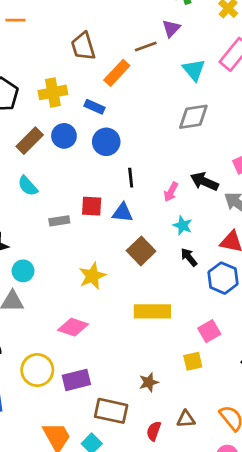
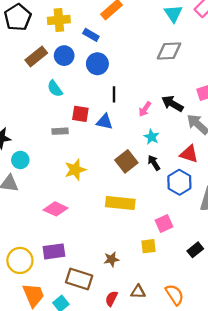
cyan semicircle: (28, 186) -> (55, 89), moved
gray rectangle: (59, 221) -> (60, 131), moved
brown square: (141, 251) -> (126, 161), moved
yellow circle: (37, 370) -> (20, 260), moved

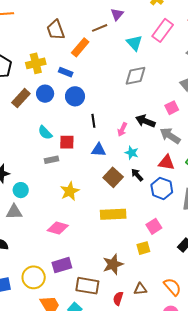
cyan semicircle: (55, 89) -> (45, 133), moved
blue triangle: (105, 122) -> (99, 150), moved
brown star: (111, 259) -> (113, 264), size x1.5

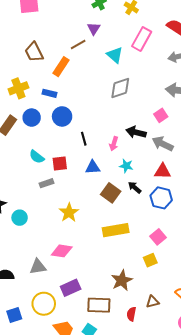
gray triangle: (14, 212) -> (38, 267), moved

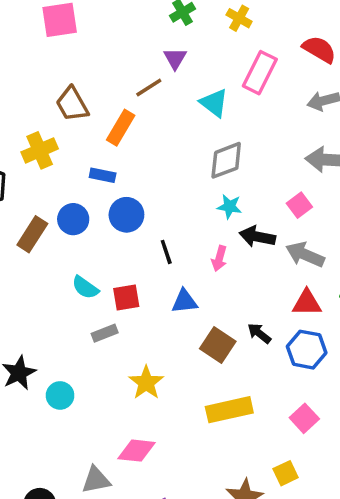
yellow cross: (18, 88) -> (40, 150), moved
cyan star: (126, 166) -> (230, 207), moved
yellow square: (150, 260) -> (286, 473), moved

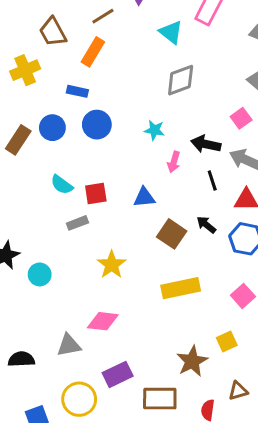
brown line: (149, 87) -> (103, 16), moved
cyan star: (230, 207) -> (154, 130), moved
black line: (166, 252) -> (212, 181), moved

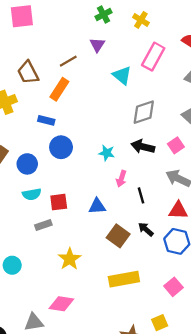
gray diamond: (181, 80) -> (144, 112), moved
blue circle: (52, 128) -> (27, 164), moved
black arrow: (206, 144) -> (143, 147), moved
black line: (212, 181) -> (141, 195), moved
cyan semicircle: (62, 185) -> (32, 194), turned -48

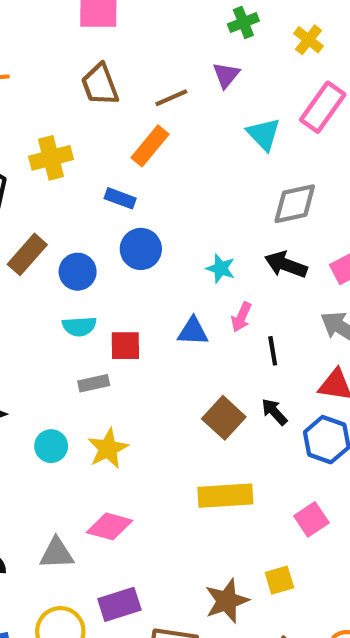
brown trapezoid: (28, 73) -> (100, 85), moved
blue triangle: (97, 206) -> (193, 331), moved
yellow star: (70, 259) -> (108, 449), moved
cyan circle: (12, 265) -> (51, 446), moved

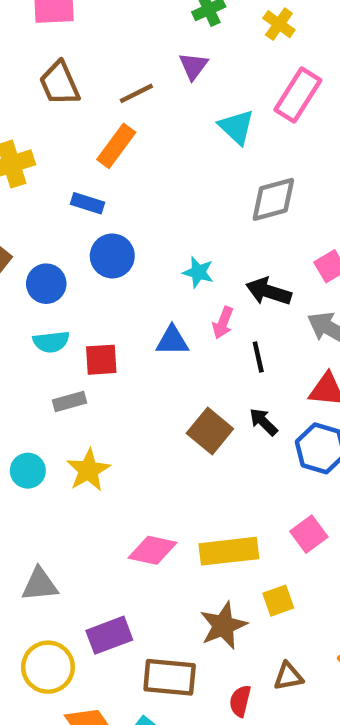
black arrow: (286, 265) -> (269, 291), moved
yellow rectangle: (225, 496) -> (229, 551), moved
pink diamond: (109, 526) -> (153, 550), moved

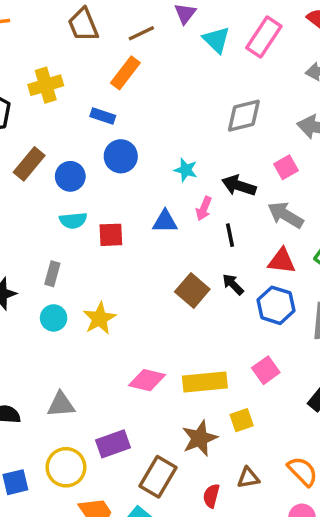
cyan triangle: (237, 127) -> (216, 40), moved
gray rectangle: (70, 401) -> (52, 274), moved, turned -60
brown rectangle: (170, 677) -> (158, 477), turned -66

